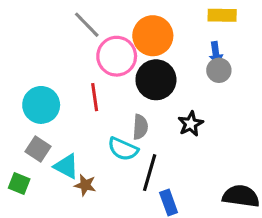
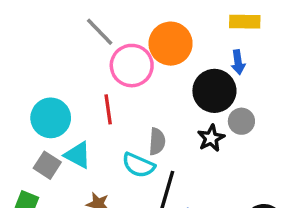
gray circle: (219, 70) -> (241, 121), moved
black circle: (156, 80) -> (214, 91), moved
cyan triangle: (66, 166) -> (78, 155), moved

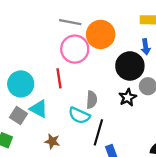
gray line: (100, 32) -> (70, 22), moved, turned -35

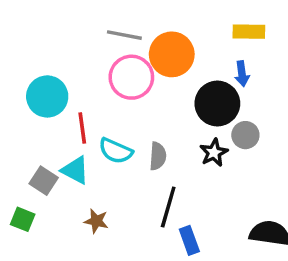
red line: (59, 78) -> (82, 128), moved
cyan circle: (21, 84) -> (47, 96), moved
cyan semicircle: (79, 115) -> (116, 151), moved

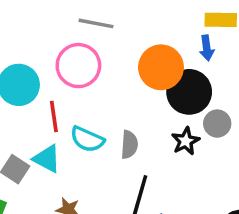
orange circle: (172, 54) -> (161, 67), moved
blue arrow: (242, 74) -> (207, 48), moved
pink circle: (131, 77) -> (78, 66), moved

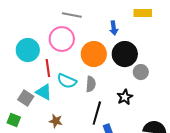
blue arrow: (207, 48) -> (114, 28), moved
orange circle: (161, 67) -> (94, 54), moved
black star: (186, 141) -> (125, 97), moved

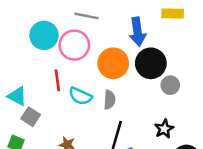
blue arrow: (114, 28) -> (137, 32), size x1.6
cyan circle: (28, 50) -> (44, 35), moved
cyan triangle: (44, 92) -> (17, 96), moved
black star: (125, 97) -> (164, 129), moved

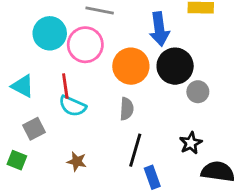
cyan triangle: (17, 96) -> (23, 86), moved
cyan semicircle: (80, 96) -> (72, 106), moved
gray square: (31, 117) -> (34, 129), turned 30

